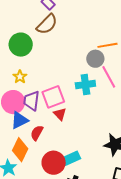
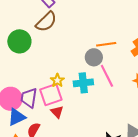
yellow star: (20, 77) -> (57, 80), moved

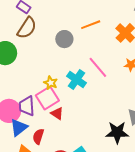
orange line: (106, 44) -> (91, 25), moved
gray circle: (94, 57) -> (64, 39), moved
cyan cross: (83, 83) -> (76, 79), turned -36

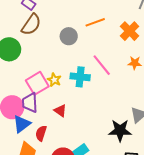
cyan cross: (76, 79) -> (80, 77), turned -30
pink square: (47, 98) -> (37, 83), moved

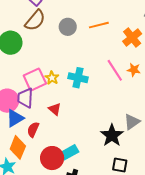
gray circle: (69, 36) -> (68, 27), moved
pink line: (102, 65) -> (115, 70), moved
black star: (120, 130) -> (112, 135), turned 30

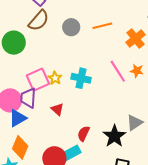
red semicircle: (33, 130) -> (84, 134), moved

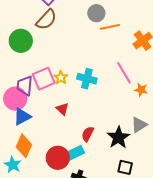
gray circle: (71, 27) -> (96, 13), moved
orange star: (137, 71) -> (141, 90), moved
purple trapezoid: (28, 98) -> (25, 86), moved

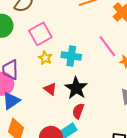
pink square: (44, 79) -> (40, 34), moved
black star: (118, 137) -> (76, 88), moved

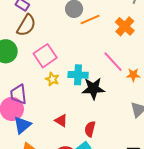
black star: (76, 88) -> (93, 88), moved, turned -30
red triangle: (50, 89) -> (61, 121), moved

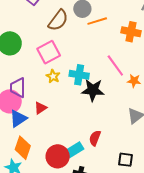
brown semicircle: (26, 25) -> (58, 20), moved
orange cross: (125, 26) -> (131, 32), turned -36
red triangle: (61, 121) -> (40, 108), moved, turned 48
red semicircle: (90, 129) -> (95, 138), moved

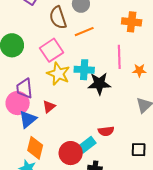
brown semicircle: (58, 20) -> (58, 18), turned 130
orange line: (97, 21) -> (84, 32), moved
pink line: (115, 65) -> (119, 57), turned 40
yellow star: (53, 76) -> (58, 74), size x1.6
red semicircle: (95, 138) -> (106, 131), turned -112

